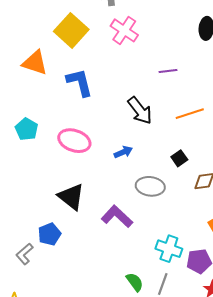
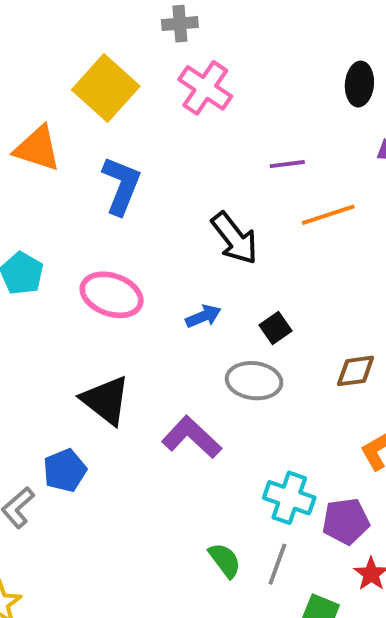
blue L-shape: (80, 82) -> (121, 186), turned 36
orange line: (190, 114) -> (328, 215), moved
black square: (179, 158) -> (276, 328), moved

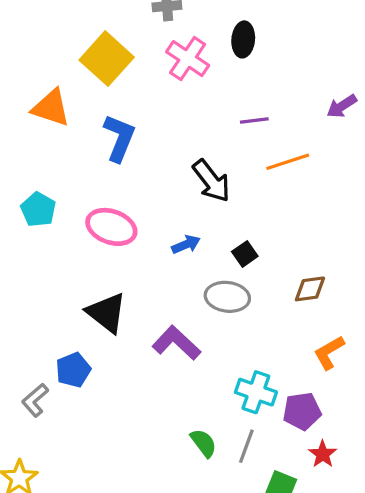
black ellipse: (359, 84) -> (243, 39), moved

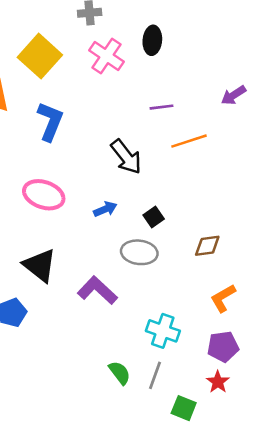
purple pentagon: (302, 411) -> (223, 347), moved

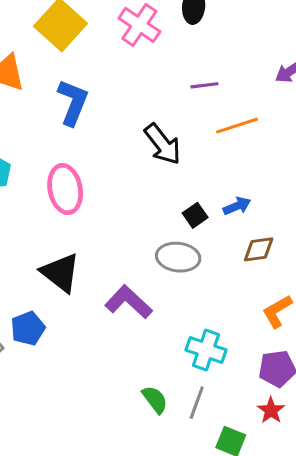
pink ellipse: (44, 195) -> (65, 189), turned 60
blue arrow: (105, 209) -> (237, 206), moved

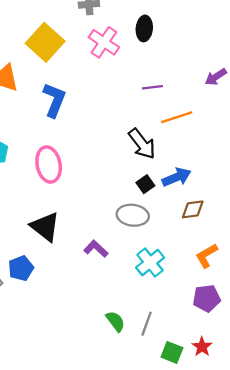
black arrow: (163, 144) -> (142, 144), moved
blue arrow: (237, 206) -> (177, 177), size x1.4
purple L-shape: (129, 302) -> (96, 249), size x0.7
cyan cross: (206, 350) -> (150, 263), moved, turned 32
red star: (271, 410) -> (202, 347), moved

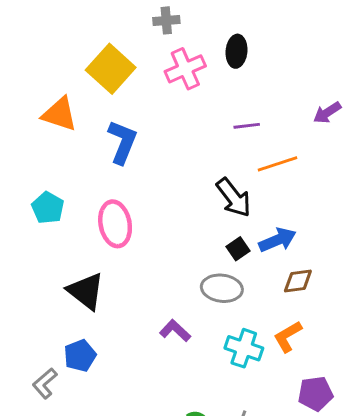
pink cross: (104, 42) -> (185, 69), turned 32
black triangle: (45, 227) -> (86, 291), moved
orange L-shape: (207, 256) -> (288, 337), moved
cyan cross: (150, 263) -> (244, 348), turned -32

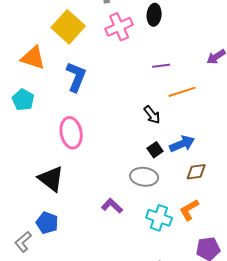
black arrow: (234, 198) -> (152, 115), size x0.7
cyan pentagon: (48, 208) -> (23, 100), moved
blue pentagon: (80, 356) -> (47, 223), turned -30

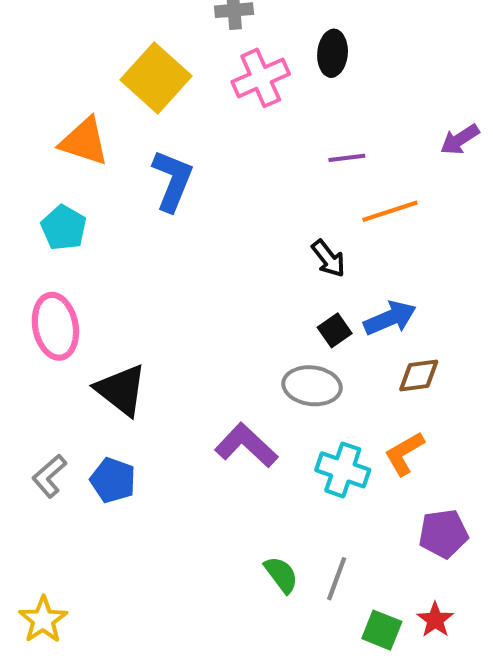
pink ellipse: (71, 133) -> (55, 326), moved
purple L-shape: (112, 206) -> (246, 445), size x1.4
gray L-shape: (23, 242) -> (49, 476), moved

